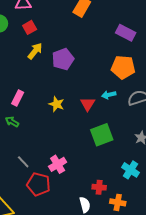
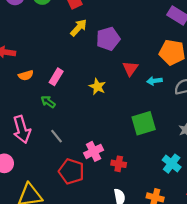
red triangle: (88, 104) -> (130, 68), moved
gray line: (23, 162) -> (56, 136), moved
red cross: (99, 187) -> (119, 164), moved

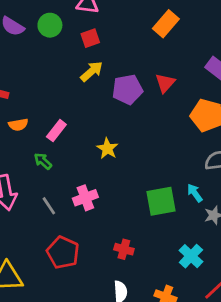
red triangle: (130, 68) -> (165, 83), moved
cyan arrow: (154, 81) -> (195, 193), moved, turned 56
pink cross: (94, 151) -> (85, 198), moved

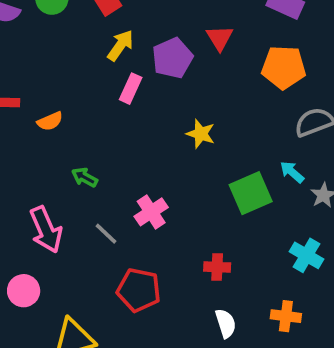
orange semicircle: (18, 125) -> (50, 121), moved
pink rectangle: (56, 131) -> (131, 89), moved
yellow star: (107, 149) -> (201, 134), moved

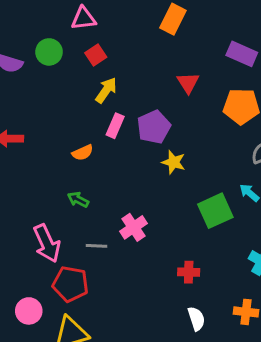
purple pentagon: (172, 58) -> (154, 127), moved
orange semicircle: (50, 121) -> (83, 153), moved
gray line: (106, 234) -> (97, 246), turned -40
red pentagon: (139, 290) -> (70, 284), moved
pink circle: (24, 291) -> (29, 311), moved

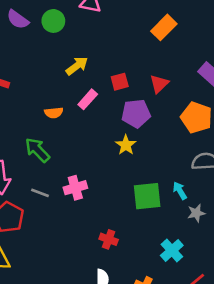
red square: (96, 55) -> (120, 82), moved
yellow arrow: (106, 90) -> (77, 66), moved
purple pentagon: (154, 127) -> (136, 113), moved
green arrow: (78, 200) -> (37, 150), size x1.5

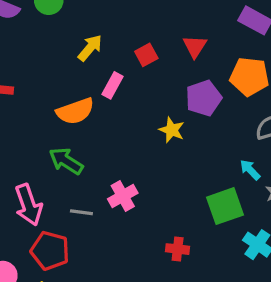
orange semicircle: (54, 113) -> (75, 111), size x1.6
purple pentagon: (136, 113) -> (204, 98), moved
green square: (147, 196) -> (225, 206), moved

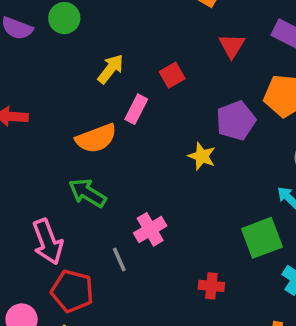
red triangle: (195, 46) -> (232, 46), moved
gray line: (81, 212) -> (119, 259), moved, turned 60

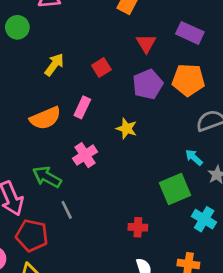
pink rectangle: (136, 109) -> (82, 107), moved
purple pentagon: (236, 121) -> (148, 84), moved
green arrow: (87, 193) -> (47, 177), moved
pink cross: (150, 229) -> (85, 155), moved

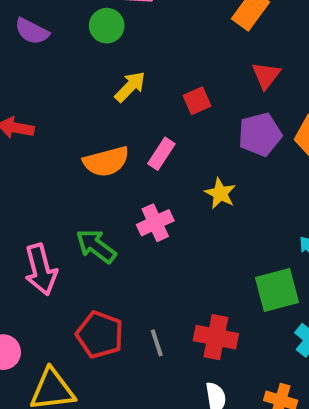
green circle: (17, 27) -> (107, 26), moved
gray line: (67, 210) -> (157, 343), moved
red cross: (138, 227) -> (216, 337), size x1.5
red pentagon: (32, 235) -> (100, 335), moved

